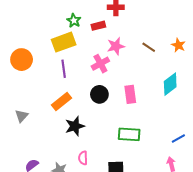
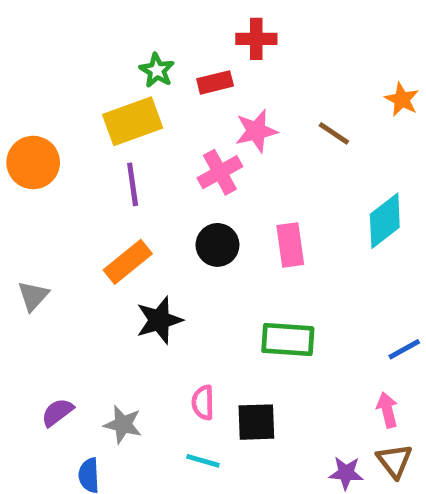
orange star: (178, 45) -> (402, 99), moved
pink semicircle: (83, 158) -> (203, 403), moved

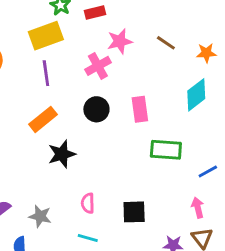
orange star: (402, 99) -> (206, 53), moved, turned -30
green rectangle: (288, 340) -> (166, 150), moved
black square: (256, 422) -> (134, 212), moved

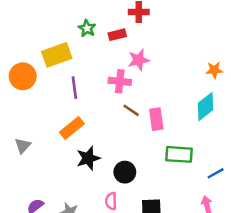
yellow rectangle: (46, 36) -> (57, 55), moved
brown line: (166, 43) -> (131, 110), moved
pink cross: (98, 66) -> (120, 81), turned 35
black circle: (96, 109) -> (125, 172), moved

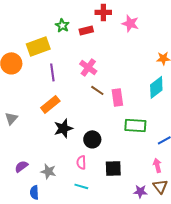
pink star: (139, 60) -> (130, 23), moved, turned 30
pink cross: (120, 81) -> (88, 67), turned 30

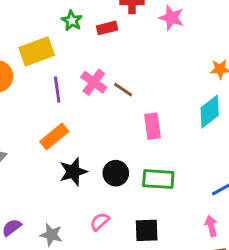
pink cross: (88, 67) -> (94, 82), moved
brown line: (97, 90) -> (123, 90), moved
green rectangle: (135, 125) -> (158, 179), moved
black circle: (92, 139) -> (116, 173), moved
pink semicircle: (81, 162) -> (100, 222), turned 48

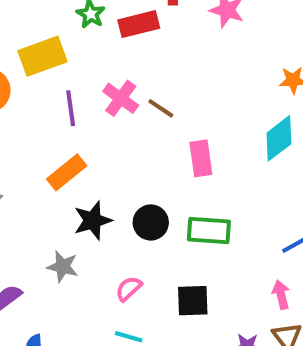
red rectangle: (107, 28) -> (139, 24), size x1.4
gray star: (51, 235) -> (63, 267), moved

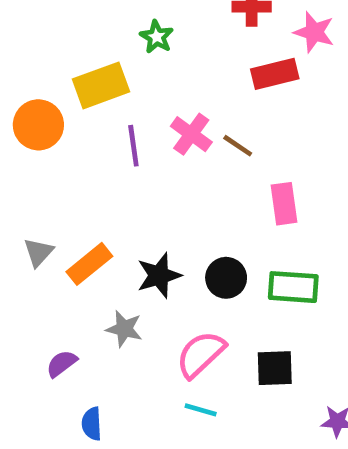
red rectangle: (139, 24) -> (275, 74), moved
orange rectangle: (67, 172) -> (89, 264), moved
pink semicircle: (129, 289) -> (201, 354), size x1.6

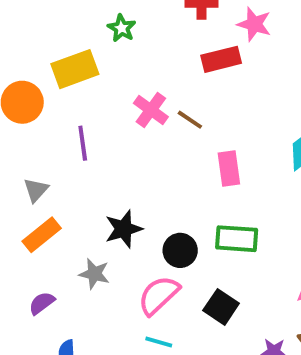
purple line: (133, 146) -> (83, 143), moved
gray triangle: (38, 252) -> (36, 190), moved
orange rectangle: (89, 264) -> (42, 235), moved
black circle: (226, 278) -> (180, 250), moved
black square: (275, 368) -> (221, 307), turned 36

